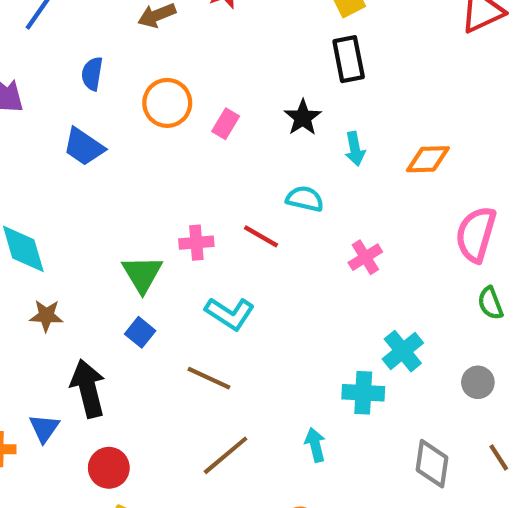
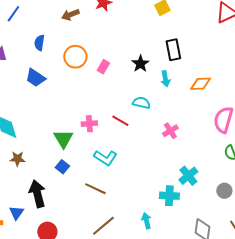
black rectangle: (349, 59) -> (173, 50), moved

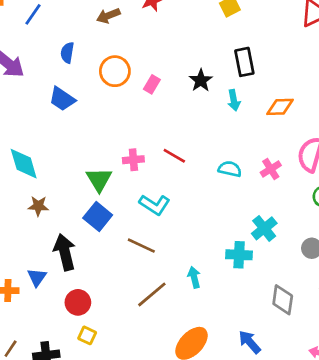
cyan semicircle: (141, 103) -> (230, 169), moved
pink cross: (170, 131) -> (271, 169), moved
blue square: (62, 167) -> (98, 217), size x1.5
cyan arrow: (146, 221) -> (194, 277), moved

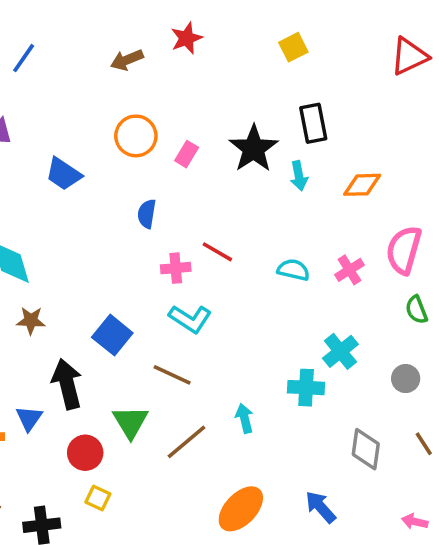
blue semicircle: (67, 53) -> (147, 214), moved
black star: (201, 80) -> (254, 149), size x1.5
pink cross: (133, 160) -> (176, 268), moved
green triangle: (99, 180) -> (130, 422), moved

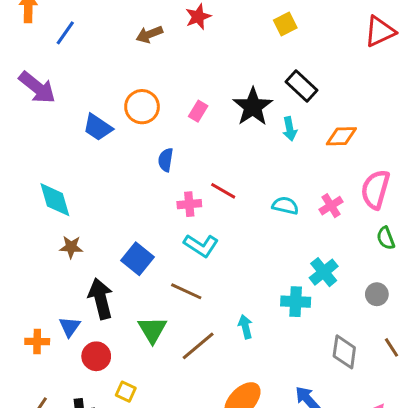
black rectangle: (313, 123) -> (302, 86), turned -36
orange circle: (136, 136) -> (142, 107), moved
red circle: (85, 453) -> (96, 356), moved

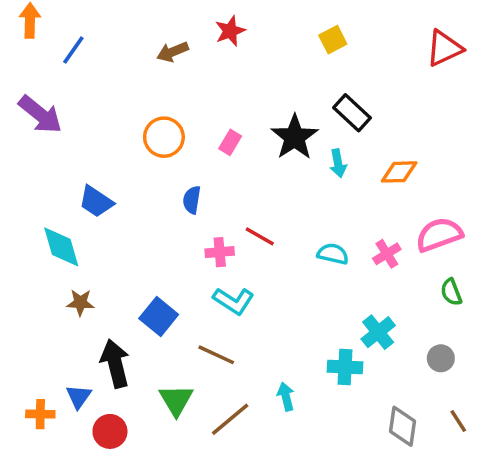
blue trapezoid: (98, 127) -> (96, 202), moved
pink semicircle: (375, 189) -> (439, 235), turned 54

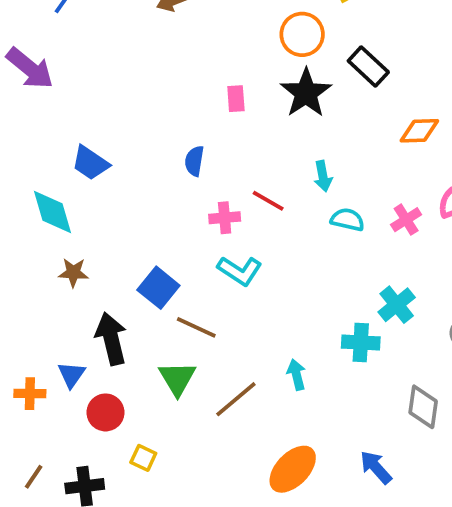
orange circle: (164, 137) -> (302, 34), moved
pink rectangle: (230, 142) -> (236, 99), turned -35
cyan arrow: (338, 163) -> (323, 176), moved
brown line: (216, 355) -> (196, 327), moved

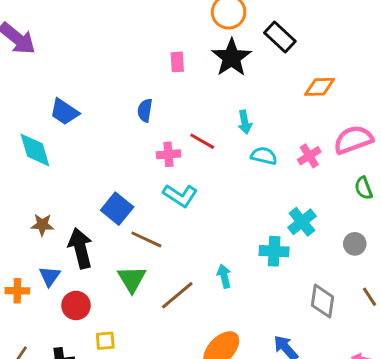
brown star: (73, 273) -> (42, 225), moved
yellow square: (143, 458) -> (105, 341), turned -30

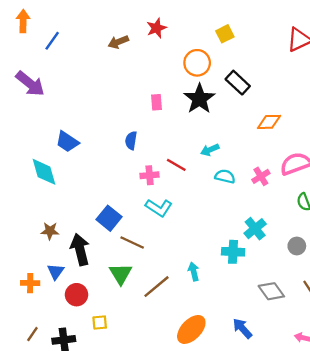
cyan arrow: (245, 122) -> (210, 150), turned 78
gray diamond: (322, 301) -> (271, 291), turned -44

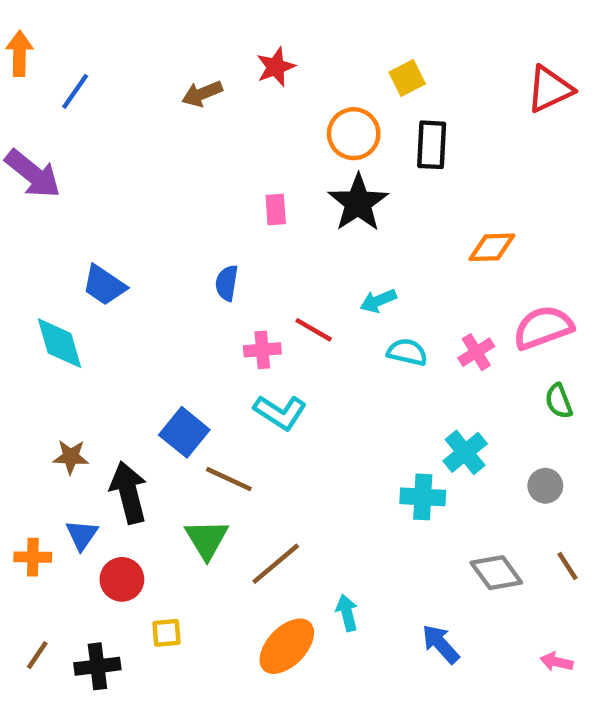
black rectangle: (238, 83) -> (432, 145), moved, turned 50
cyan arrow: (194, 271) -> (347, 613), moved
orange ellipse: (191, 329) -> (287, 646), moved

